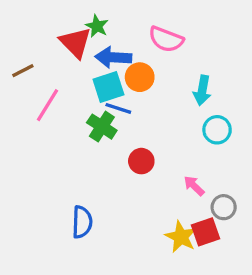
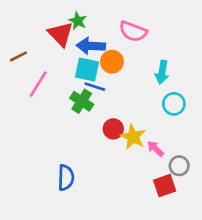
cyan square: (108, 87) -> (87, 70), turned 30
yellow star: (181, 237) -> (133, 137), moved

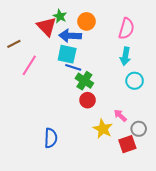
pink semicircle: (133, 31) -> (126, 29), moved, turned -95
orange circle: (112, 62) -> (86, 21), moved
green cross: (82, 101) -> (84, 81), moved
yellow star: (133, 137) -> (103, 129), moved

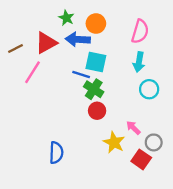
red triangle: (47, 27) -> (46, 43), moved, turned 45
cyan square: (67, 54) -> (96, 62), moved
red square: (127, 144) -> (141, 159), turned -36

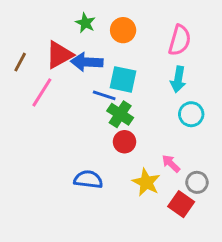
blue arrow: (78, 39) -> (87, 62), moved
brown line: (15, 48) -> (20, 62), turned -35
blue semicircle: (56, 153) -> (88, 179), moved, turned -85

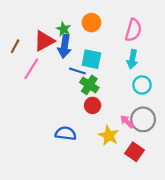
green star: (85, 23) -> (63, 29), moved
blue arrow: (87, 62) -> (65, 46), turned -85
gray circle: (197, 182) -> (143, 119), moved, size x1.5

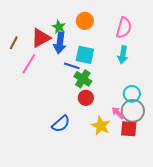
cyan circle: (142, 85) -> (132, 94), moved
blue semicircle: (66, 133) -> (61, 124), turned 132
red square: (134, 152) -> (129, 129), moved, turned -30

